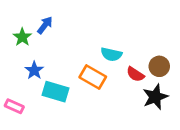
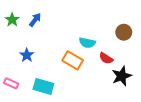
green star: (22, 37) -> (12, 20), moved
brown circle: (159, 66) -> (124, 32), moved
cyan rectangle: (55, 92) -> (43, 86), moved

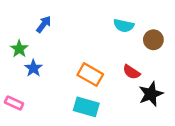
green star: (12, 20) -> (19, 49), moved
cyan semicircle: (87, 43) -> (124, 26), moved
cyan rectangle: (43, 86) -> (86, 107), moved

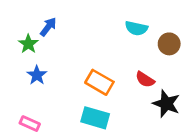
green star: (19, 49) -> (28, 44), moved
black star: (151, 94) -> (166, 104), turned -30
pink rectangle: (14, 103) -> (30, 124), moved

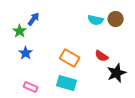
brown circle: (169, 44) -> (116, 19), moved
black star: (166, 104) -> (117, 73), turned 30
pink rectangle: (30, 124) -> (31, 87), moved

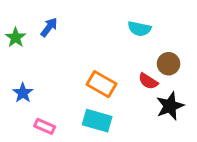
brown circle: (116, 19) -> (169, 64), moved
green star: (20, 31) -> (16, 37), moved
blue star: (26, 53) -> (23, 93), moved

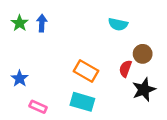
blue arrow: (49, 27) -> (42, 23), turned -35
green star: (16, 37) -> (20, 23), moved
red semicircle: (148, 81) -> (125, 69), turned 77

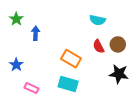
blue arrow: (42, 23) -> (36, 33), moved
red semicircle: (125, 69) -> (99, 46), moved, turned -48
black star: (144, 90) -> (119, 74), turned 30

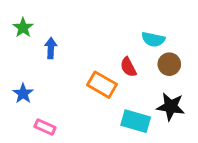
cyan semicircle: (97, 20) -> (153, 39), moved
red semicircle: (99, 46) -> (128, 67), moved
cyan rectangle: (68, 84) -> (136, 121), moved

